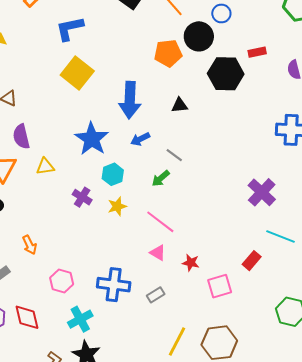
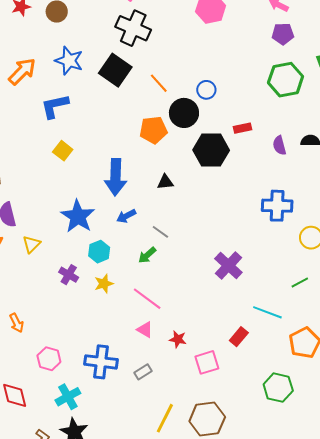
yellow square: (77, 73) -> (63, 151), size x0.6
yellow triangle: (45, 166) -> (31, 244), turned -36
purple cross: (262, 192) -> (228, 266), moved

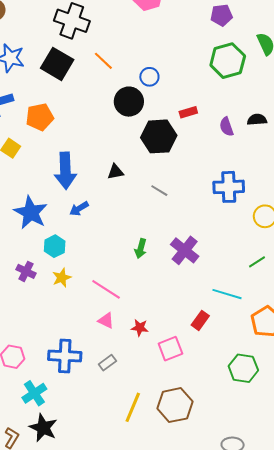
orange line: (159, 83) -> (103, 61), moved
orange pentagon: (153, 130) -> (40, 117), moved
gray line: (160, 232) -> (159, 191), moved
green arrow: (147, 255) -> (141, 249), moved, turned -30

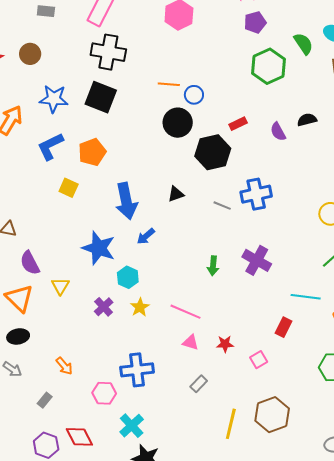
orange line: (103, 61) -> (169, 84), moved, turned -30
blue cross: (229, 187) -> (256, 194), moved
purple cross: (26, 271) -> (104, 307), turned 30
pink square: (170, 349) -> (259, 360), size x0.7
blue cross: (65, 356) -> (137, 370), moved

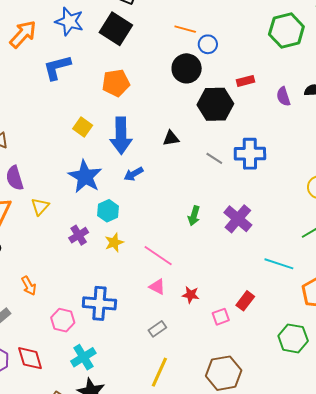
orange pentagon: (92, 152) -> (116, 83), moved
yellow square: (69, 188) -> (83, 127), moved
red rectangle: (283, 327) -> (245, 301), moved
yellow line: (231, 424) -> (159, 372), moved

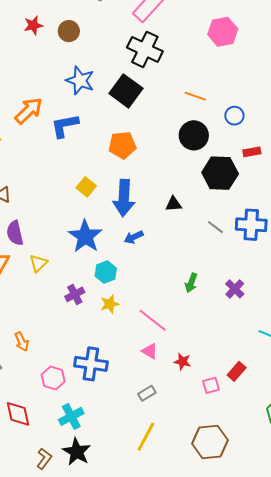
orange arrow: (23, 34) -> (29, 111), moved
blue circle: (208, 44) -> (234, 116), moved
purple cross: (238, 219) -> (235, 289), size x0.7

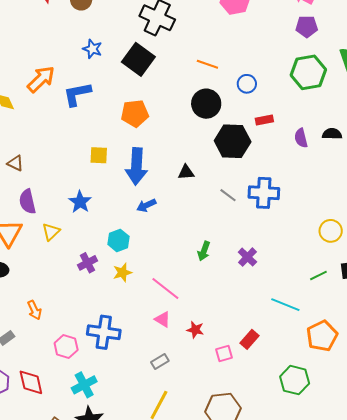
blue star: (80, 81) -> (92, 49), size x0.7
yellow square: (86, 187) -> (99, 155), turned -36
blue star: (85, 236) -> (80, 202), moved, size x0.7

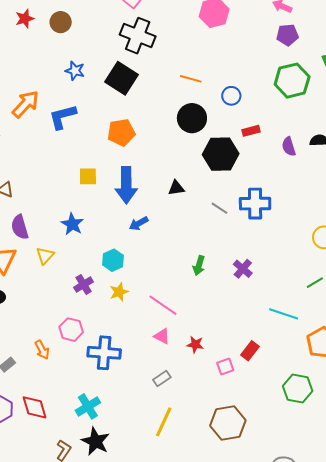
orange arrow: (34, 310) -> (42, 350), moved
pink hexagon: (66, 346) -> (71, 330), moved

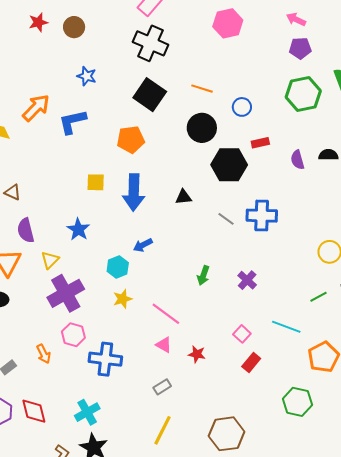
black square: (121, 78) -> (150, 95), moved
blue arrow: (139, 224) -> (143, 245), moved
purple cross: (84, 285) -> (66, 293), moved, size x1.8
pink square: (225, 366) -> (242, 334), moved, turned -30

